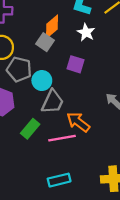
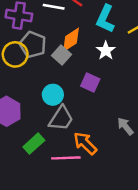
gray pentagon: (19, 69) -> (33, 45), moved

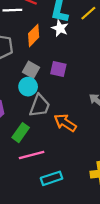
white star: (106, 50) -> (60, 28), moved
gray square: (62, 55) -> (31, 70), moved
pink line: (66, 158) -> (32, 155), moved

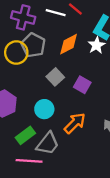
cyan circle: (28, 87) -> (44, 109), moved
gray trapezoid: (40, 106) -> (48, 144), moved
orange arrow: (65, 123) -> (75, 123), moved, turned 85

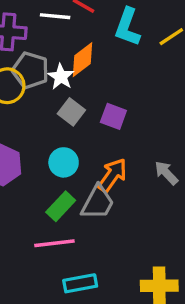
white star: (97, 45) -> (61, 77), moved
green rectangle: (25, 135) -> (61, 206), moved
gray trapezoid: (48, 144) -> (98, 202), moved

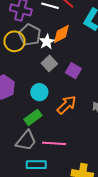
gray trapezoid: (98, 202) -> (26, 141), moved
pink line: (54, 243) -> (54, 143), moved

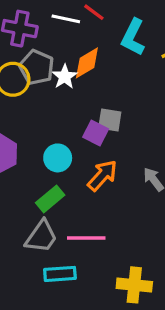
gray square: (49, 63) -> (110, 120), moved, turned -35
purple square: (73, 71) -> (96, 133), moved

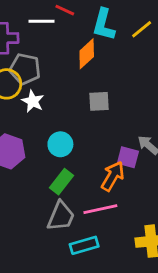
orange diamond: (87, 63) -> (87, 54), moved
white star: (65, 77) -> (33, 101), moved
purple square: (96, 133) -> (128, 157), moved
orange arrow: (102, 175) -> (113, 176), moved

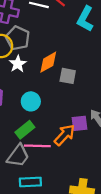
orange diamond: (87, 54) -> (48, 62), moved
purple square: (128, 157) -> (79, 123), turned -35
pink line: (100, 209) -> (37, 146), moved

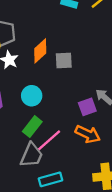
orange arrow: (65, 135) -> (88, 134), moved, turned 85
pink line: (37, 146) -> (49, 140), turned -30

